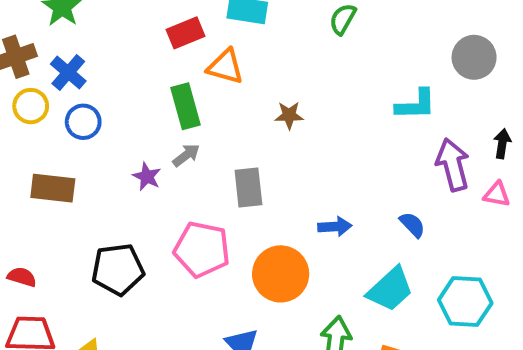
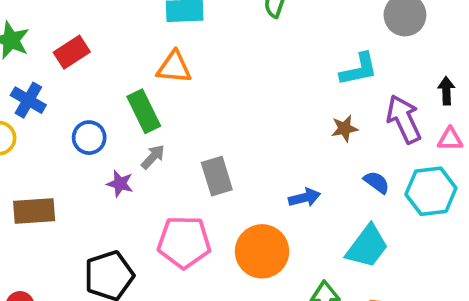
red rectangle: (185, 33) -> (72, 52), moved
brown star: (289, 115) -> (345, 128), moved
blue circle: (83, 122) -> (89, 138), moved
cyan hexagon: (465, 302) -> (431, 191), moved

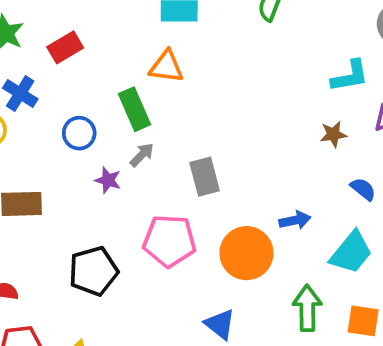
blue arrow: (304, 198) -> (295, 220), moved

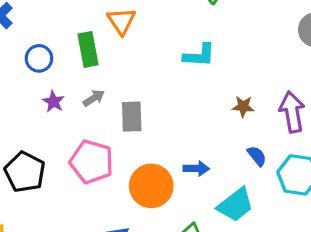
orange triangle: (166, 67) -> (121, 21), turned 36
cyan L-shape: (350, 76) -> (199, 55), moved
gray arrow: (142, 155) -> (94, 98), moved
black pentagon: (93, 271) -> (25, 172), turned 30

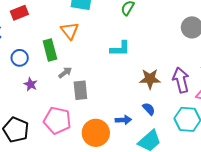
gray arrow: (94, 98) -> (65, 73), moved
brown star: (243, 107) -> (150, 79), size x1.5
blue semicircle: (257, 156) -> (149, 109), moved

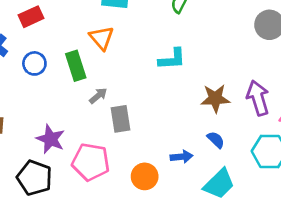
blue circle: (20, 58) -> (34, 63), moved
purple star: (31, 84) -> (51, 139), moved, size x1.5
orange circle: (96, 133) -> (145, 176), size x0.7

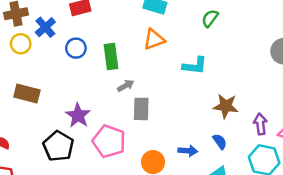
orange triangle: (102, 38) -> (154, 39), moved, turned 40
purple arrow: (258, 98) -> (260, 124), moved, size x0.7

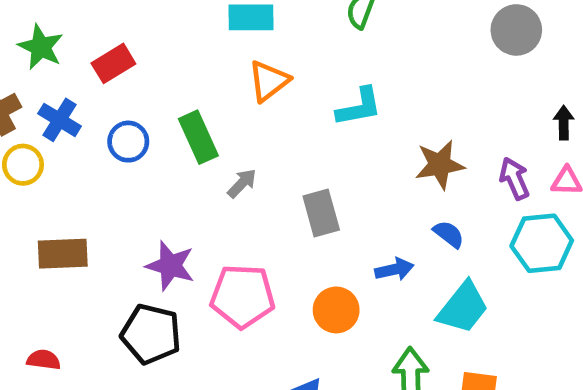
gray rectangle: (141, 109) -> (321, 213), moved

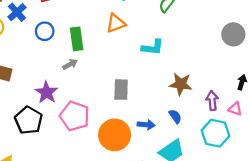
gray arrow: (242, 183) -> (70, 64), moved
orange circle: (336, 310) -> (115, 135), size x1.5

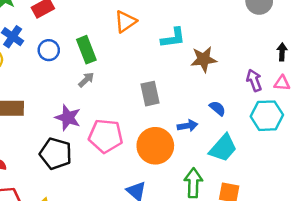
brown star: (181, 84) -> (204, 59), moved

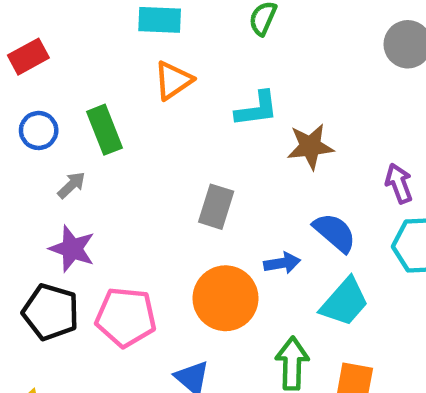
gray arrow: (86, 80) -> (71, 185), moved
gray rectangle: (150, 94) -> (216, 207), turned 30
blue semicircle: (218, 108) -> (335, 233), size x1.5
pink pentagon: (106, 136) -> (126, 317), moved

